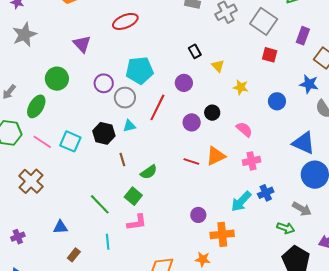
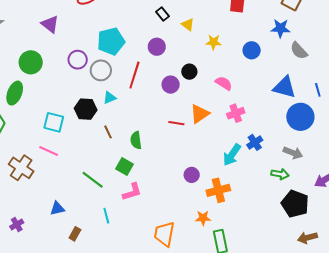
pink line: (42, 142) -> (49, 151), moved
green semicircle: (149, 172) -> (136, 140), turned 126

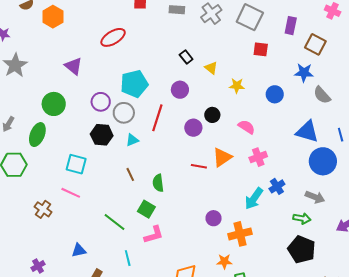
black hexagon: (86, 109) -> (102, 135), moved
brown cross: (21, 168) -> (43, 209), size x0.7
black pentagon: (295, 204) -> (302, 250), moved

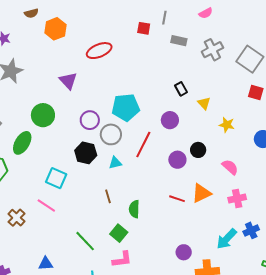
red ellipse: (113, 37) -> (99, 51), moved

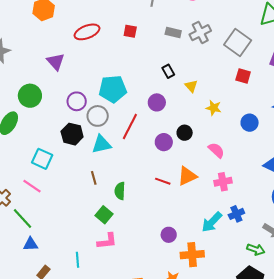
red square: (144, 28) -> (130, 31), moved
gray rectangle: (179, 41) -> (173, 33), moved
cyan triangle: (115, 163) -> (101, 144), size x1.5
green line: (85, 241) -> (22, 219), moved

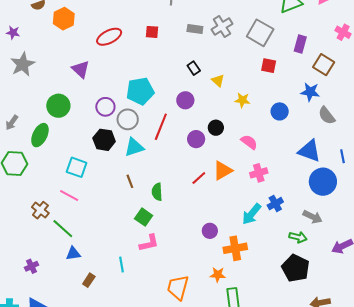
red line: (163, 181) -> (199, 178), turned -56

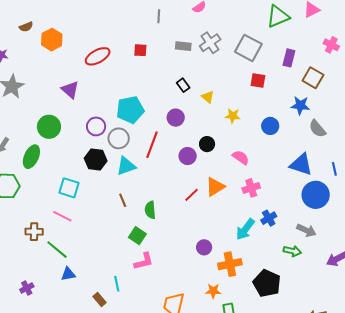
brown cross: (40, 210) -> (34, 232), turned -36
black pentagon: (296, 268) -> (267, 283), moved
brown rectangle: (89, 280) -> (99, 299), moved, turned -72

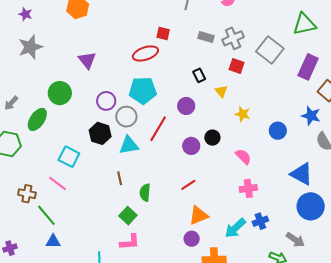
red ellipse: (98, 56) -> (145, 53), moved
purple rectangle: (289, 58) -> (308, 67), size x1.4
red square: (258, 80) -> (237, 66), moved
orange triangle: (215, 187) -> (199, 215), moved

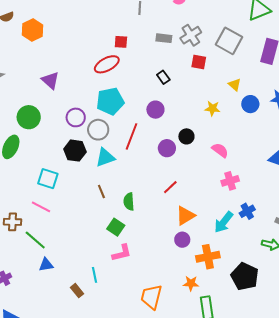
yellow triangle: (221, 91) -> (235, 85), moved
blue circle: (278, 131) -> (250, 104), moved

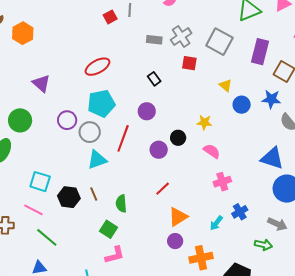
red square: (121, 42) -> (110, 17), moved, turned -32
yellow star: (212, 108) -> (204, 122), moved
black hexagon: (75, 151) -> (69, 197), moved
cyan arrow: (224, 222) -> (216, 223), size x0.7
green line: (35, 240) -> (47, 237), moved

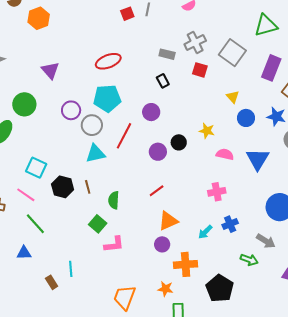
gray rectangle: (154, 40) -> (167, 54), moved
pink semicircle: (212, 151) -> (225, 154), moved, turned -30
blue triangle: (272, 158) -> (258, 159), moved, turned 35
pink L-shape: (115, 255) -> (114, 244), moved

